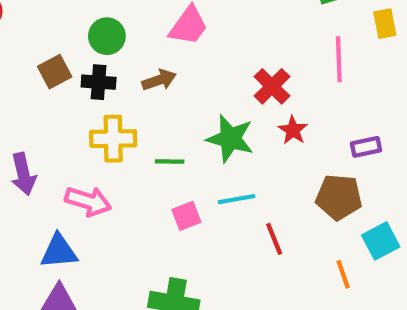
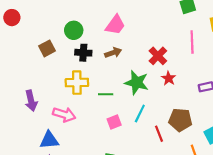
brown arrow: (159, 80) -> (113, 53), moved
black cross: (99, 82) -> (83, 53), moved
brown pentagon: (339, 197) -> (180, 120), moved
cyan line: (236, 199) -> (140, 113), turned -54

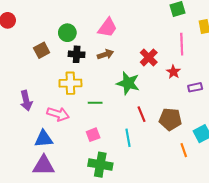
red star: (169, 78) -> (173, 72), moved
green line: (106, 94) -> (95, 103), moved
cyan line: (140, 113) -> (128, 138), moved, turned -36
pink square: (114, 122) -> (93, 135), moved
red line: (159, 134) -> (141, 114), moved

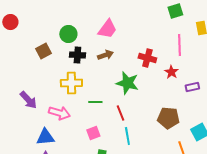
red cross: (149, 57) -> (147, 58), turned -30
purple arrow: (26, 101) -> (28, 100), turned -30
red line: (141, 114) -> (120, 113), moved

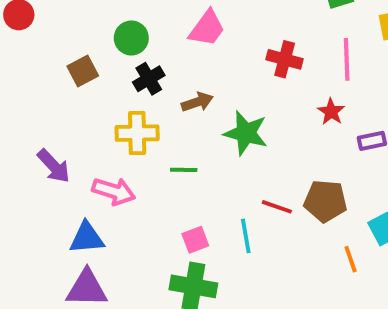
black cross: (77, 55) -> (149, 79), turned -35
brown arrow: (105, 55) -> (197, 102), moved
red cross: (147, 58) -> (285, 59), moved
red line: (120, 113) -> (277, 207), moved, turned -49
pink square: (93, 133) -> (195, 240), moved

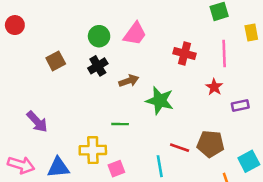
green circle: (131, 38) -> (99, 36), moved
yellow cross: (137, 133) -> (93, 150), moved
pink arrow: (114, 191) -> (21, 165), moved
pink square: (195, 240) -> (116, 169), moved

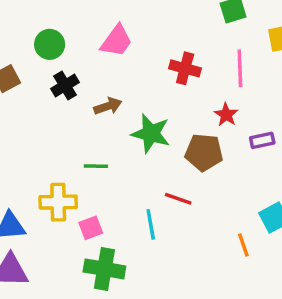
green circle: (99, 36) -> (50, 44), moved
brown pentagon: (210, 144) -> (204, 152), moved

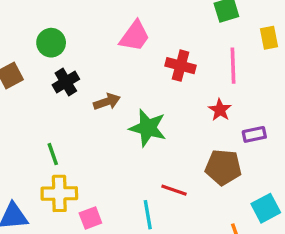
pink trapezoid: (116, 41) -> (135, 36), moved
brown pentagon: (204, 152) -> (223, 167), moved
green line: (96, 166) -> (53, 154), moved, turned 70

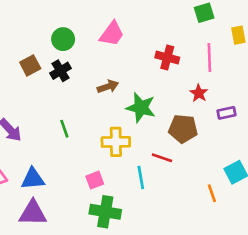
pink trapezoid: (135, 36) -> (112, 34), moved
black cross: (66, 82) -> (60, 71), moved
brown pentagon: (223, 167) -> (183, 129), moved
yellow cross: (59, 193) -> (116, 142), moved

